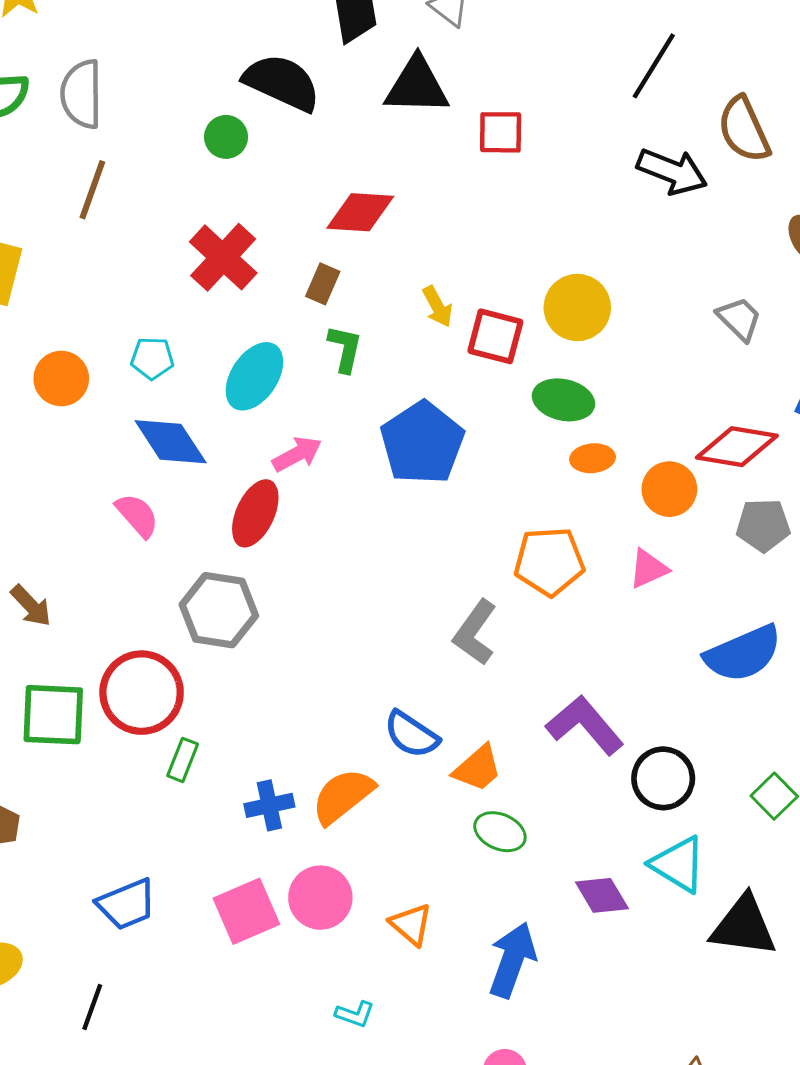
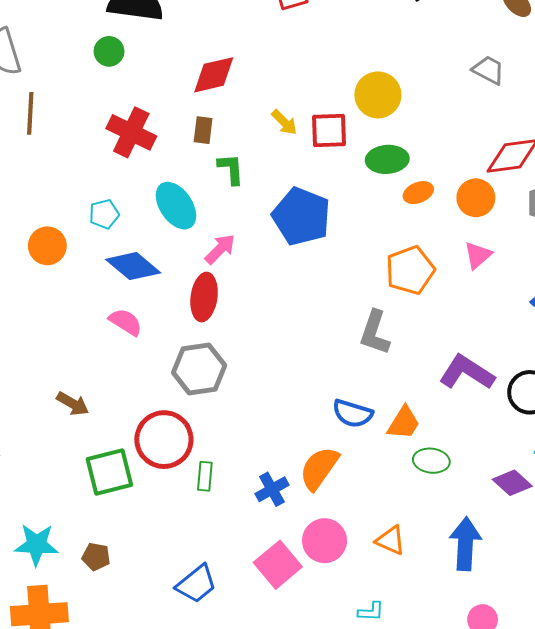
cyan ellipse: (254, 376) -> (176, 206), turned -51

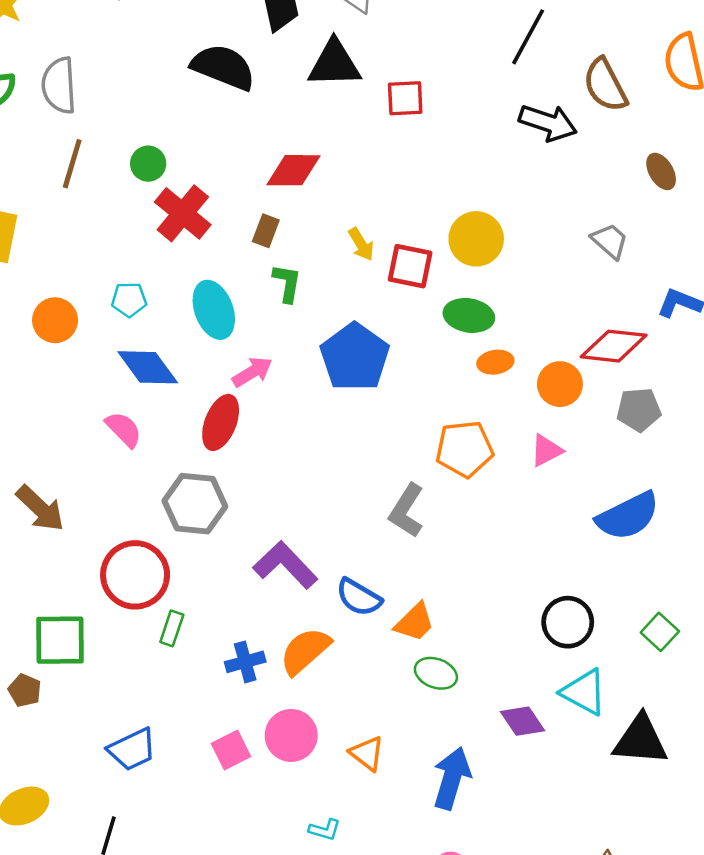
green circle: (109, 51) -> (148, 164), moved
purple L-shape: (467, 373) -> (285, 565), moved
brown arrow: (73, 404) -> (40, 508), size x1.4
green square: (109, 472) -> (60, 640), moved
pink square: (278, 565) -> (231, 750), size x0.7

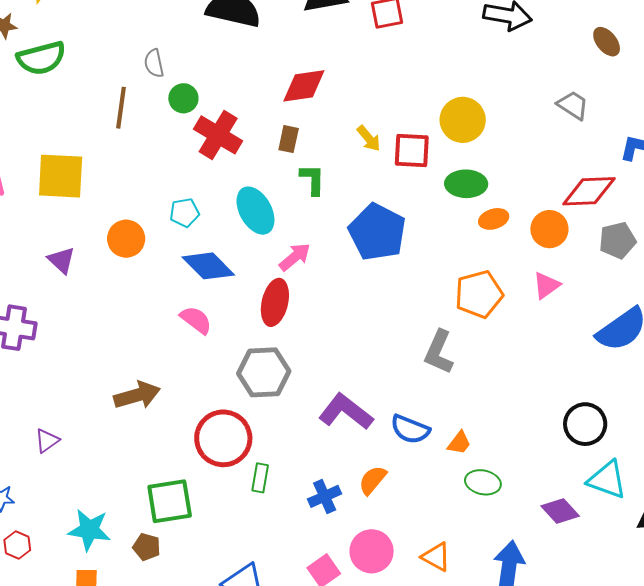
gray semicircle: (59, 85) -> (154, 63), moved, size x0.6
brown arrow: (40, 508) -> (137, 395), turned -51
orange trapezoid: (415, 622) -> (459, 443), size x0.7
orange semicircle: (305, 651) -> (373, 480), size x0.7

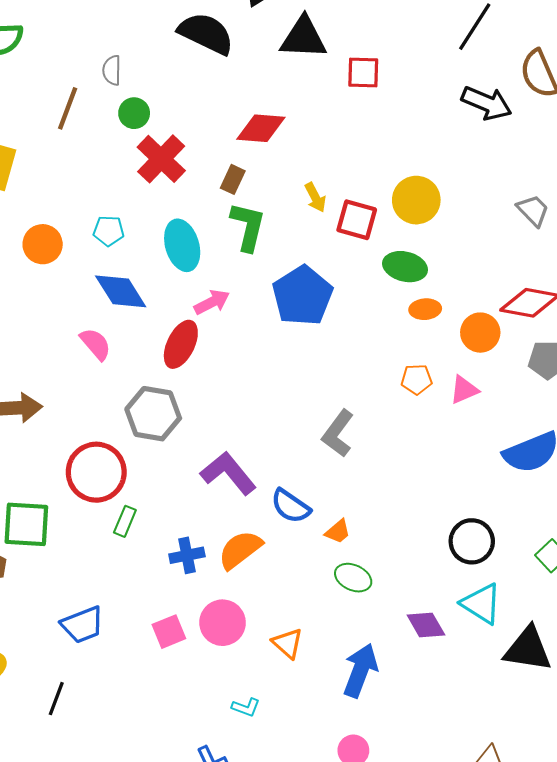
green L-shape: (312, 180) -> (248, 227), size x1.4
orange pentagon: (479, 294) -> (417, 379), moved, size x0.6
orange semicircle: (373, 480) -> (240, 550), size x1.4

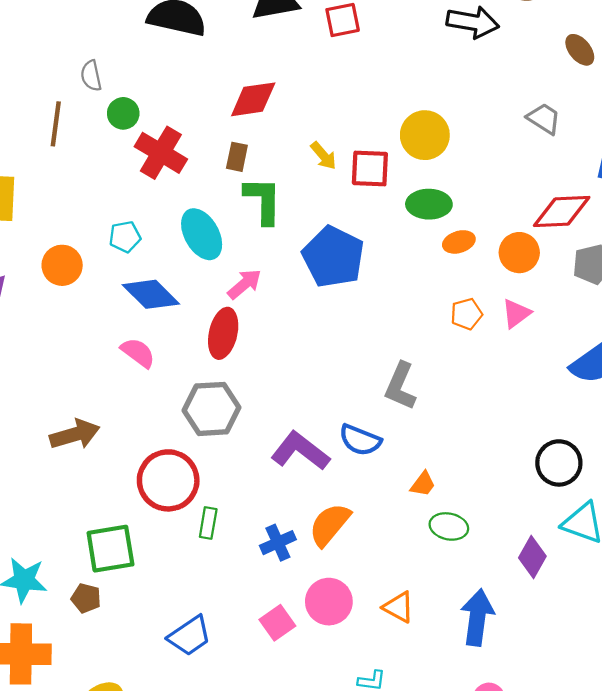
blue semicircle: (290, 506) -> (360, 440), moved
purple diamond: (426, 625) -> (532, 557), turned 72

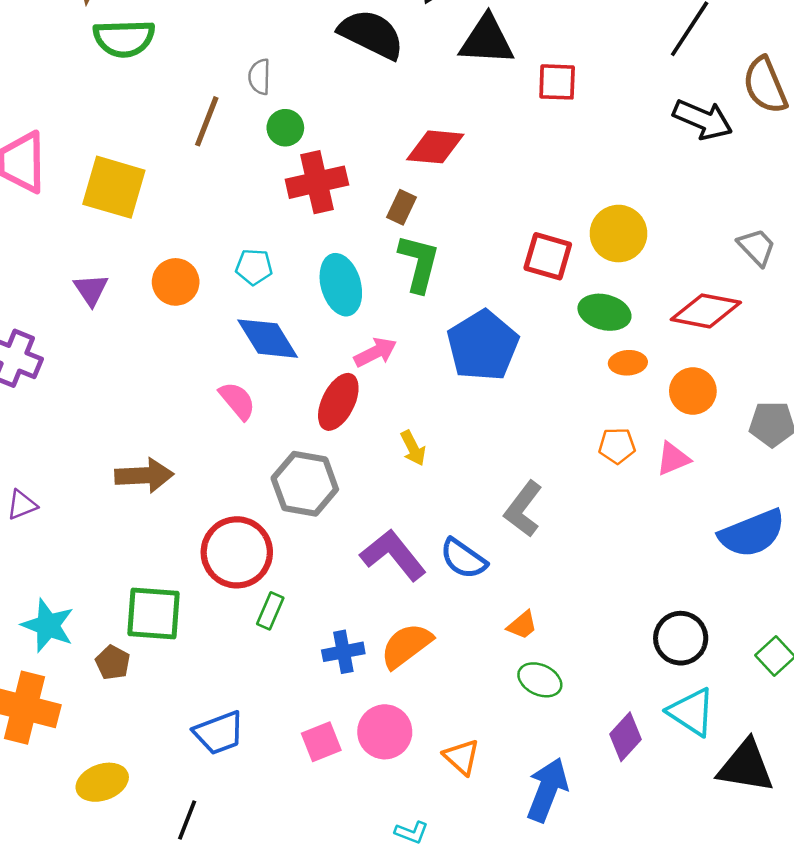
red cross: (161, 153) -> (317, 182), turned 33
yellow arrow: (324, 156) -> (413, 448), moved
red diamond: (562, 211) -> (706, 311), moved

